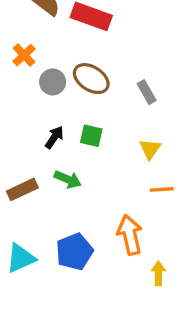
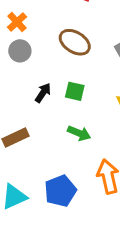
gray circle: (53, 82) -> (20, 51), moved
green arrow: (68, 179) -> (79, 133), moved

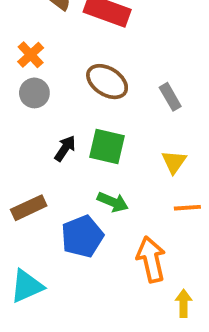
green square: (75, 91) -> (107, 147), size x1.4
blue pentagon: (60, 191) -> (82, 236), moved

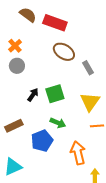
brown ellipse: (107, 82) -> (64, 52), moved
green square: (107, 147) -> (55, 94), turned -30
yellow triangle: (174, 162) -> (90, 102), size x1.5

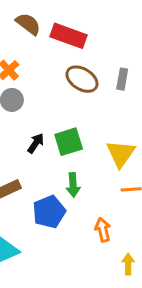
gray rectangle: (88, 68) -> (122, 79), moved, turned 40
green arrow: (58, 123) -> (73, 185), turned 63
orange arrow: (78, 153) -> (103, 230), size x0.7

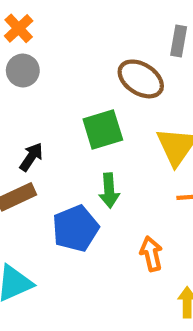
brown ellipse: (82, 79) -> (141, 79), moved
black arrow: (36, 143) -> (31, 157), moved

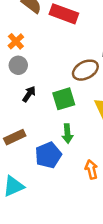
brown ellipse: (141, 79) -> (85, 70), turned -60
black arrow: (31, 157) -> (29, 94), moved

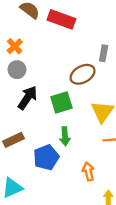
black arrow: (29, 94) -> (28, 98), size x1.5

